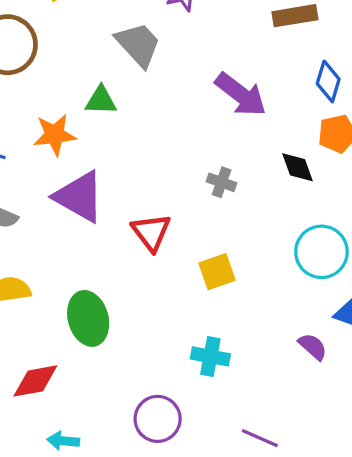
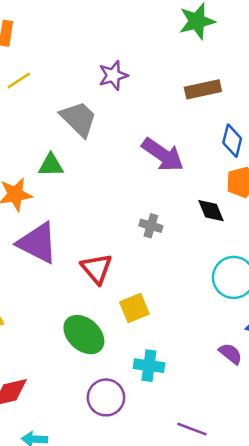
yellow square: (217, 272) -> (134, 308), moved
green ellipse: (88, 318) -> (84, 335), moved, turned -30
purple circle: (158, 419) -> (106, 397), moved

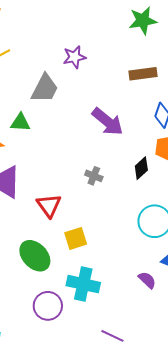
gray trapezoid: (79, 119) -> (45, 88), turned 68
black diamond: (211, 211) -> (141, 168), turned 65
cyan cross: (149, 366) -> (83, 284), size x1.4

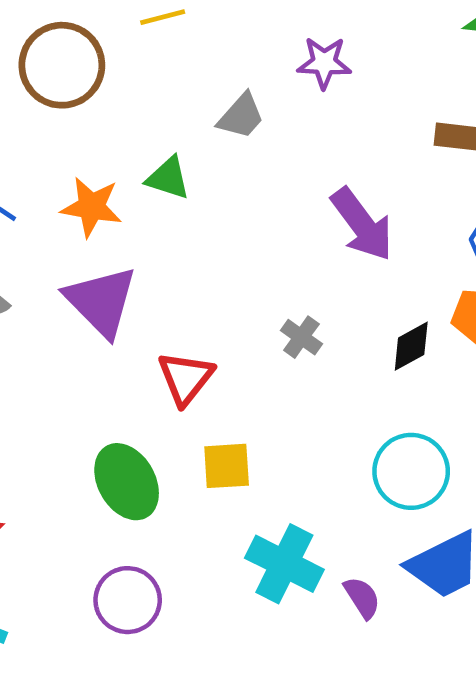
gray trapezoid: (45, 88) -> (241, 116), size x0.7
cyan cross: (83, 284) -> (284, 564), moved

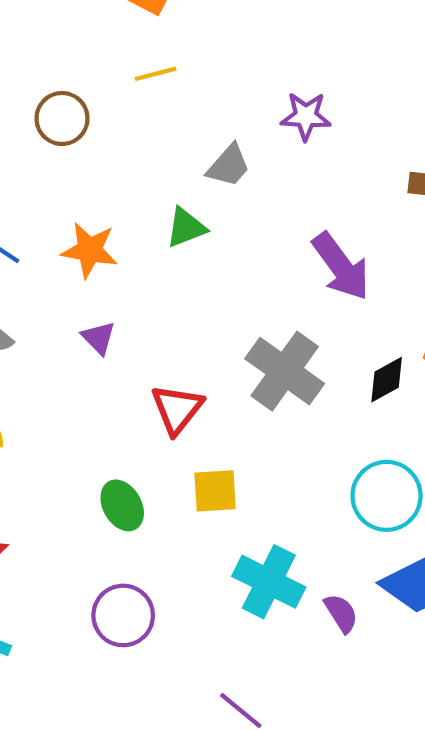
brown circle: (62, 65) -> (62, 118), size x0.7
green triangle: (168, 178) -> (186, 228), moved, turned -39
purple triangle: (101, 301) -> (99, 338), size x0.5
gray cross: (301, 337) -> (285, 371), size x2.0
green ellipse: (127, 482) -> (122, 505), size x0.7

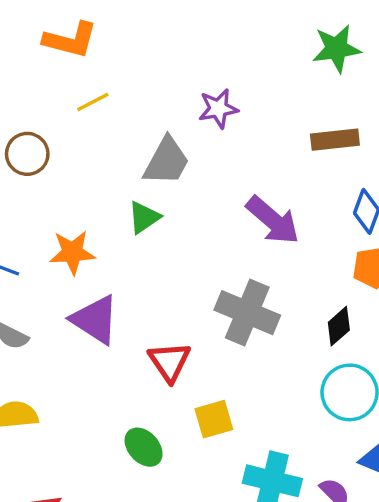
gray trapezoid: (229, 166) -> (166, 161), size x1.4
purple triangle: (99, 338) -> (95, 320), size x1.8
black diamond: (387, 380) -> (339, 326), moved

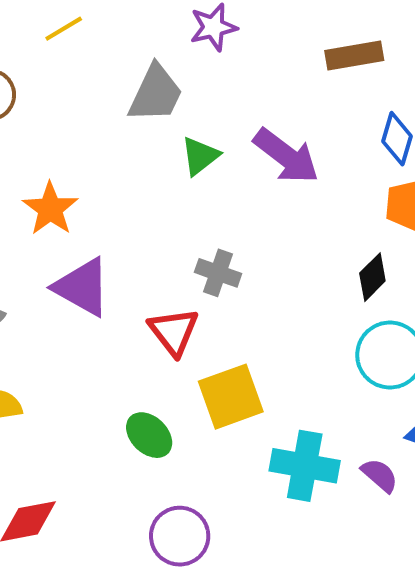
green triangle: (144, 217) -> (200, 156), moved
orange star: (72, 252) -> (50, 209), turned -30
gray cross: (247, 313) -> (218, 273), moved, size x0.6
yellow square: (214, 419) -> (231, 397), size x1.4

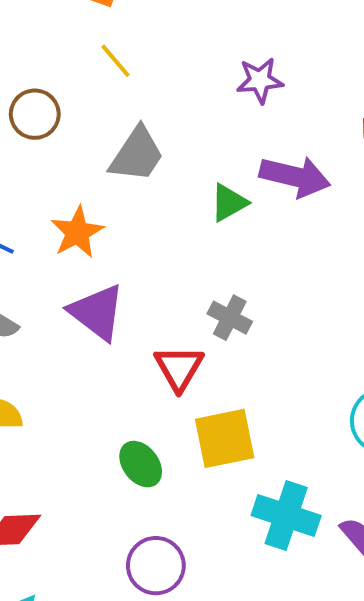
yellow line: (64, 29) -> (116, 61), turned 72
gray trapezoid: (156, 94) -> (137, 155), moved
purple arrow: (286, 156) -> (295, 177), moved, turned -32

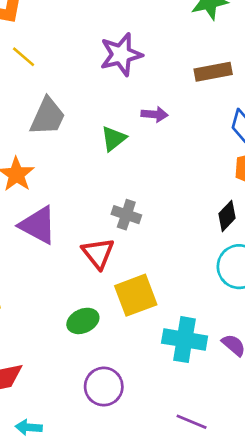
purple star: (260, 80) -> (121, 54), size x1.4
purple arrow: (295, 177) -> (155, 114), size x0.6
green ellipse: (141, 464) -> (83, 321), turned -68

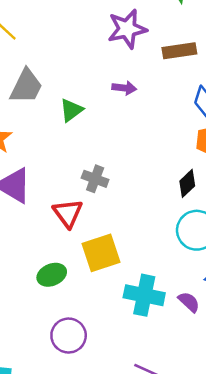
purple star: (121, 54) -> (127, 29), moved
green triangle: (114, 139) -> (71, 110), moved

